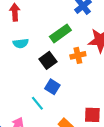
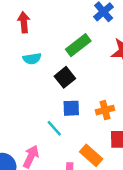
orange cross: (78, 55) -> (105, 110), moved
blue square: (52, 87) -> (71, 108), turned -32

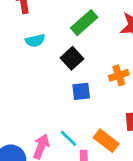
orange cross: (105, 110) -> (119, 75), moved
cyan line: (54, 128) -> (68, 138), moved

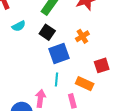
blue square: (81, 91) -> (59, 54), size x1.5
cyan line: (68, 138) -> (56, 79), moved, turned 64

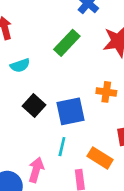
black square: (47, 32) -> (34, 106), moved
orange cross: (82, 36) -> (106, 92), turned 32

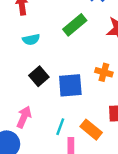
cyan line: (62, 147) -> (60, 127), moved
pink arrow: (36, 170) -> (24, 117), moved

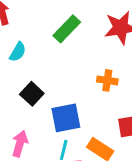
cyan semicircle: (31, 39) -> (18, 52), turned -42
blue square: (70, 85) -> (66, 118), moved

